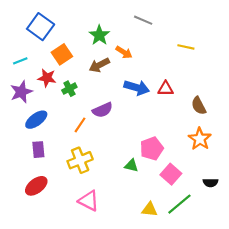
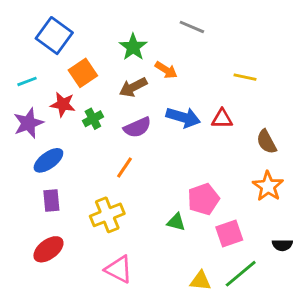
yellow line: (186, 47) -> (245, 77), moved
purple semicircle: (103, 110) -> (137, 127), moved
orange line: (80, 125) -> (124, 168), moved
pink square: (171, 174) -> (229, 234), turned 30

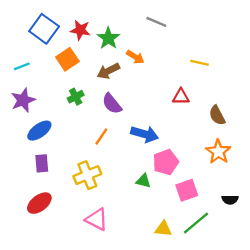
red star: (63, 104) -> (80, 30), moved
blue arrow: (183, 117) -> (145, 134), moved
purple semicircle: (137, 127) -> (112, 104), turned 75

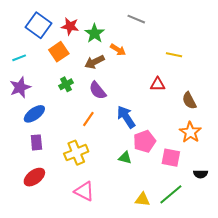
blue arrow: (145, 134) -> (126, 117), turned -140
pink square: (187, 190) -> (171, 158), moved, turned 30

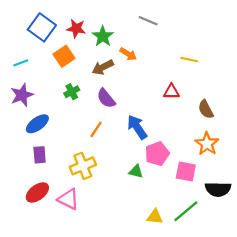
black semicircle: (200, 174) -> (218, 189), size x1.6
pink triangle: (84, 191) -> (68, 199), moved

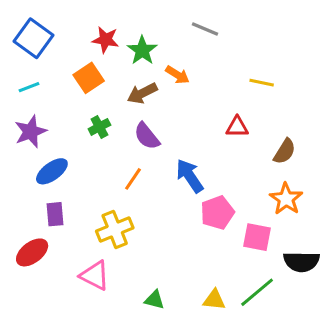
blue square: (42, 27) -> (34, 38), moved
brown semicircle: (206, 109) -> (285, 151), turned -120
green triangle: (136, 171) -> (154, 300), moved
red ellipse: (37, 192) -> (32, 252), moved

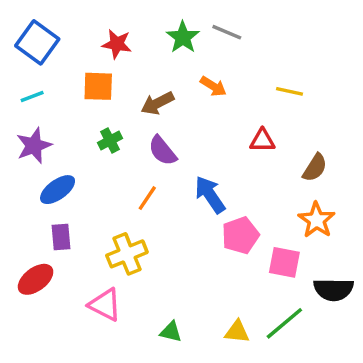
green star: (142, 50) -> (183, 37), moved
orange arrow: (177, 75) -> (213, 86), moved
orange square: (89, 78) -> (98, 86), turned 36

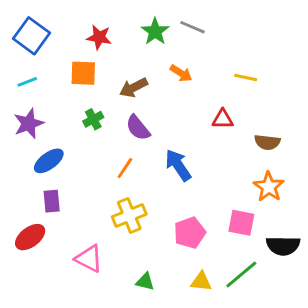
brown semicircle: (315, 168) -> (267, 142), turned 65
pink pentagon: (240, 235) -> (190, 233), moved
yellow cross: (127, 254) -> (129, 215), moved

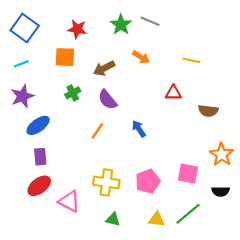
blue arrow: (178, 165) -> (139, 129), size x0.7
orange star: (269, 187) -> (222, 154), moved
yellow cross: (129, 215) -> (106, 182), moved, turned 30
red ellipse: (30, 237) -> (39, 186), moved
black semicircle: (283, 246) -> (220, 191), size x0.7

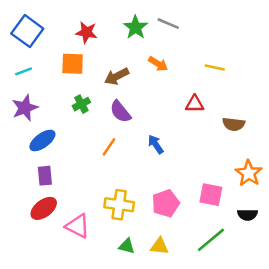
yellow triangle: (157, 219) -> (159, 246), moved

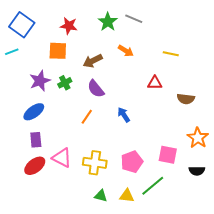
cyan line: (24, 71) -> (12, 52), moved
purple star: (25, 108) -> (40, 81), moved
pink triangle: (78, 226) -> (62, 158), moved
green line: (211, 240) -> (153, 186), moved

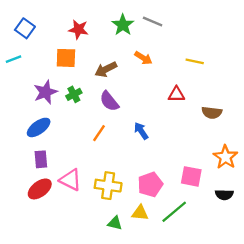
blue square: (22, 25) -> (25, 28), size x0.7
yellow triangle: (127, 196) -> (140, 213), moved

